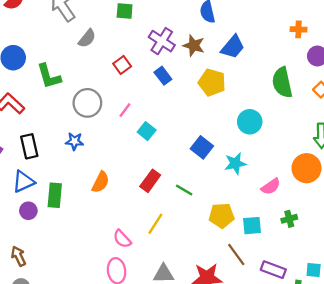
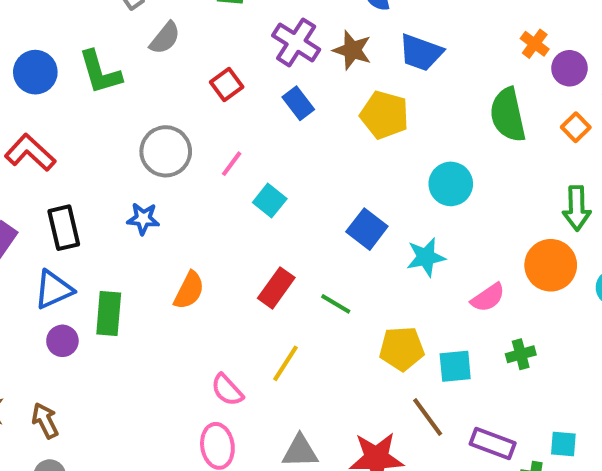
orange cross: (298, 29) -> (535, 44), moved, turned 35
blue trapezoid: (233, 47) -> (421, 53), turned 70
green L-shape: (49, 76) -> (100, 72), moved

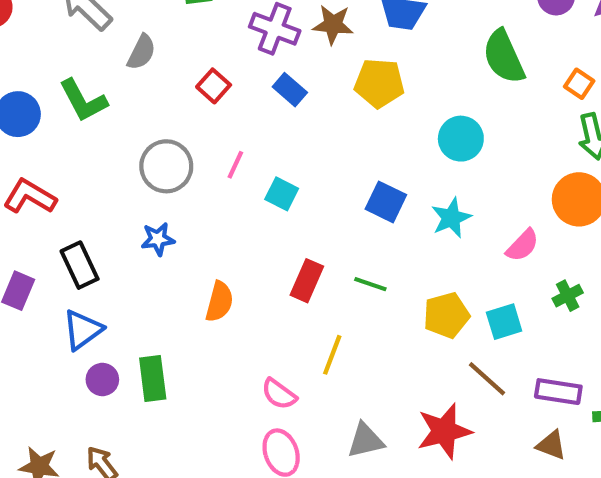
orange square: (576, 127) -> (579, 84), moved
green rectangle: (109, 313) -> (153, 379), moved

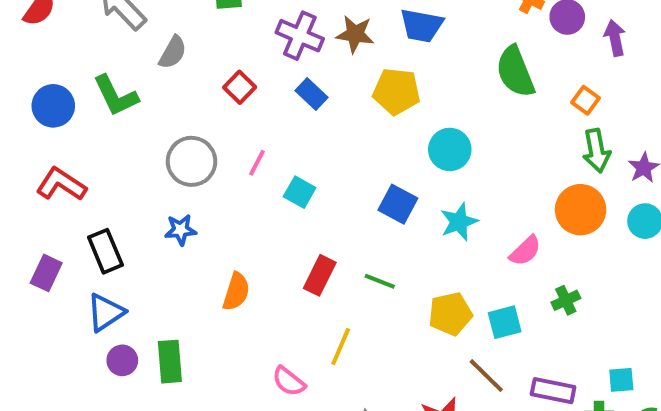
cyan circle: (461, 139) -> (450, 149), moved

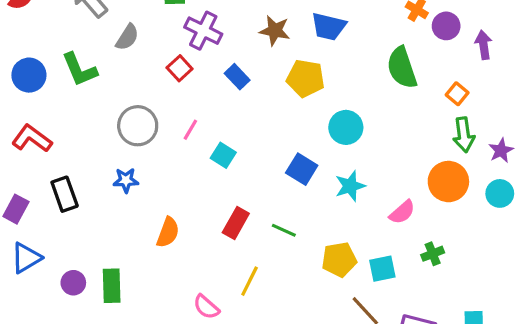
purple cross: (300, 36) -> (203, 31), moved
blue triangle: (106, 313) -> (26, 258), moved

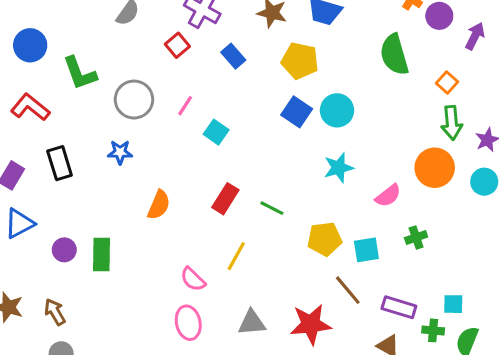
purple arrow: (483, 45) -> (475, 36), turned 32
green L-shape: (80, 70) -> (80, 73), moved
blue square: (302, 169) -> (297, 112), moved

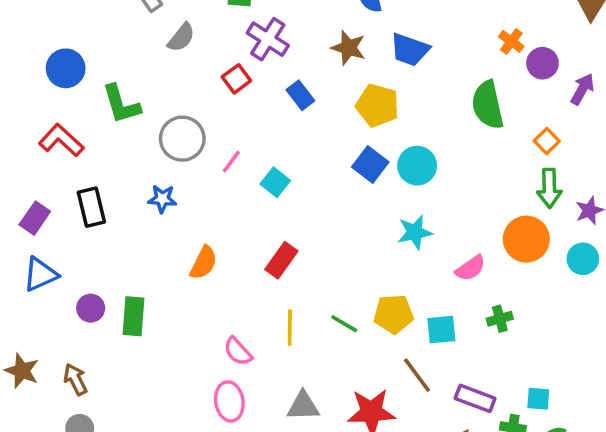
pink line: (185, 106) -> (231, 161), moved
green line: (272, 208) -> (344, 324), moved
yellow line: (236, 256) -> (290, 328), turned -32

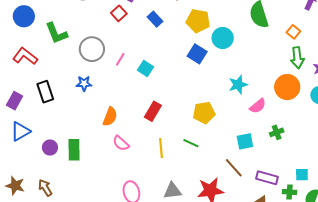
cyan circle: (417, 166) -> (223, 38), moved
cyan star: (415, 232) -> (238, 85), moved
yellow pentagon: (394, 314) -> (204, 113), moved
pink semicircle: (238, 351) -> (121, 143), moved

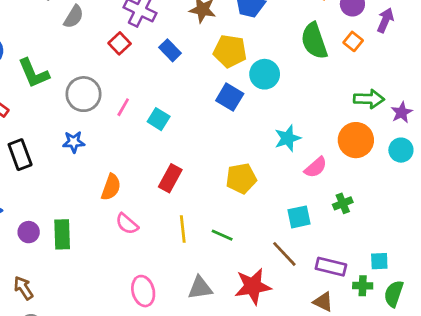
orange square: (293, 32) -> (353, 41), moved
green arrow: (297, 58) -> (369, 99), turned -80
green line: (191, 143) -> (222, 235), moved

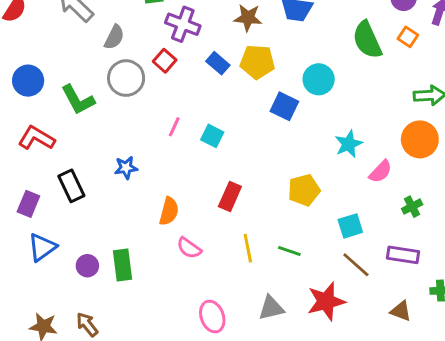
yellow pentagon: (230, 51) -> (257, 62), moved
gray circle: (83, 94) -> (126, 78), moved
cyan square: (299, 217) -> (350, 226), moved
purple rectangle: (331, 267) -> (403, 255), moved

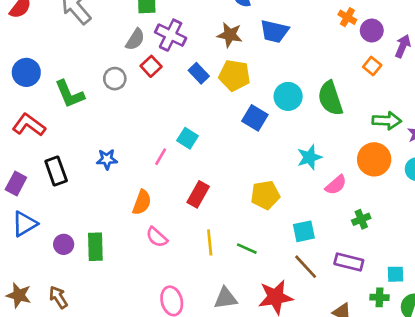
gray semicircle: (114, 37) -> (135, 39), moved
green semicircle: (367, 40) -> (330, 98), moved
gray circle: (126, 78) -> (115, 79), size x0.7
pink line: (174, 127) -> (161, 157), moved

